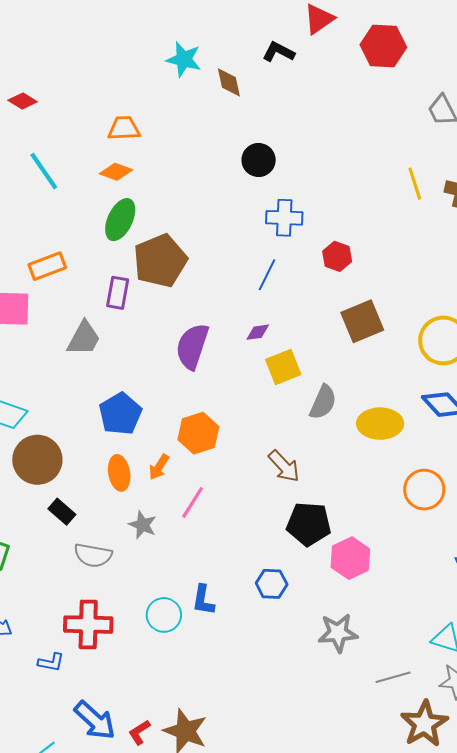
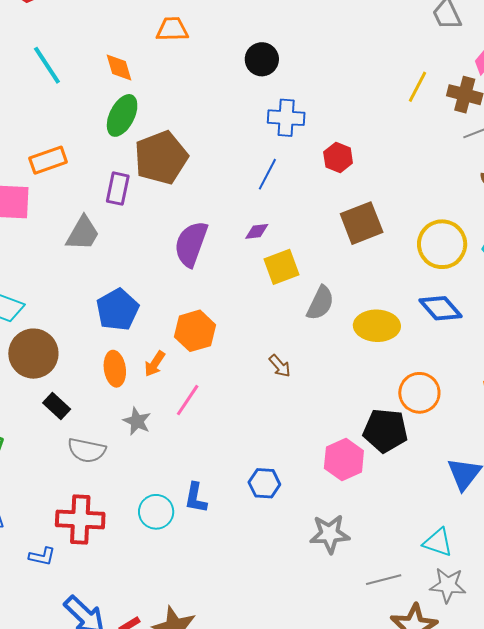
orange trapezoid: (124, 128) -> (172, 29), moved
orange diamond: (116, 172) -> (119, 68), turned 52
yellow line: (415, 184) -> (417, 87), turned 44
brown arrow: (284, 466) -> (280, 366), size x0.7
black pentagon: (309, 524) -> (385, 431), moved

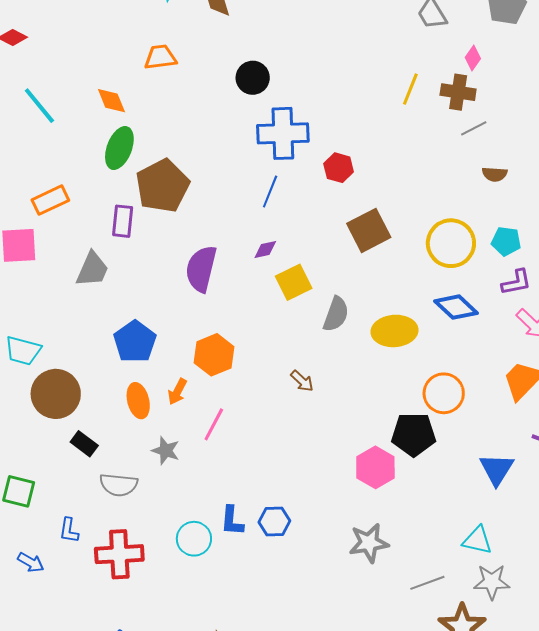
blue cross: (286, 118) -> (283, 133), size x1.4
blue hexagon: (264, 483) -> (274, 522), moved
blue L-shape: (42, 556) -> (69, 530), moved, turned 92

